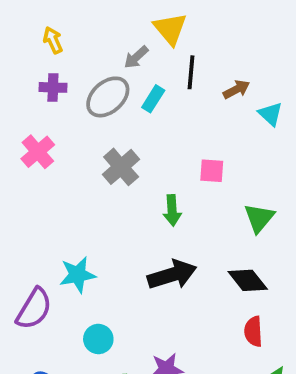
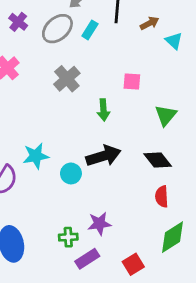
purple cross: (53, 87) -> (18, 22), turned 36
cyan circle: (98, 339) -> (71, 173), moved

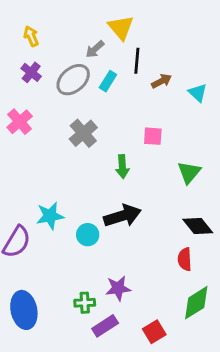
brown arrow: (149, 23) -> (162, 81), moved
black diamond: (158, 160) -> (198, 226), moved

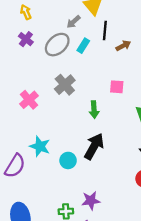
pink cross: (20, 122) -> (29, 100), moved
cyan star: (50, 216) -> (40, 146), turned 30
black arrow: (122, 216) -> (94, 146), turned -44

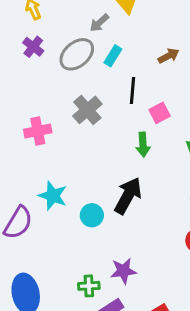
black line: (105, 30) -> (132, 90), moved
pink square: (117, 87) -> (160, 113), turned -32
pink cross: (29, 100) -> (38, 131), turned 30
green arrow: (94, 110) -> (143, 145), moved

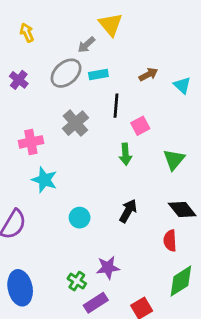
purple cross: (33, 47) -> (19, 80), moved
cyan rectangle: (113, 56) -> (98, 74), turned 48
cyan star: (53, 196) -> (44, 180), moved
black arrow: (128, 196) -> (128, 211), moved, size x0.7
green cross: (89, 286) -> (77, 281), turned 36

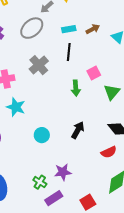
cyan rectangle: (98, 74) -> (69, 29), moved
pink square: (140, 126) -> (94, 73), moved
red semicircle: (170, 241) -> (109, 152), turned -112

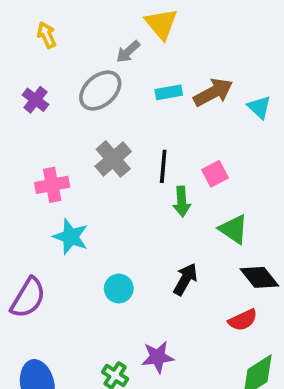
brown arrow: (93, 29) -> (213, 92), size x1.5
black line: (69, 52) -> (163, 166), moved
green triangle: (112, 92) -> (233, 229), moved, turned -36

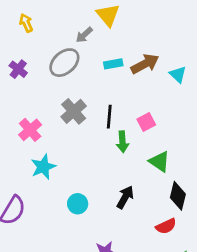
pink cross: (52, 185) -> (30, 130), turned -30
cyan star: (71, 237) -> (43, 167), turned 30
black diamond: (259, 277) -> (178, 196), turned 52

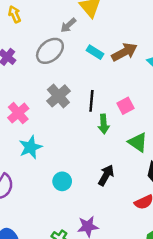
cyan rectangle: (113, 64) -> (95, 52), turned 42

